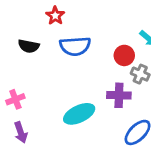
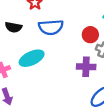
cyan ellipse: (79, 114) -> (32, 58), moved

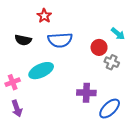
purple cross: (86, 67) -> (86, 93), moved

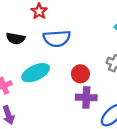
red circle: (99, 47) -> (80, 74), moved

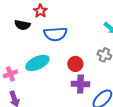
black semicircle: (15, 38) -> (22, 25), moved

